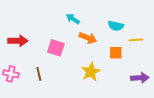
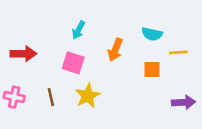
cyan arrow: (73, 19) -> (78, 30), moved, turned -96
orange arrow: (88, 38) -> (115, 50), turned 90
yellow star: (91, 72) -> (88, 96), moved

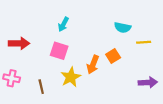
orange arrow: (115, 50) -> (93, 64), moved
orange square: (152, 69) -> (113, 56), moved, turned -32
brown line: (51, 97) -> (41, 87), moved

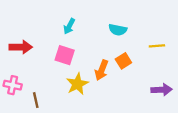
cyan semicircle: (123, 27) -> (118, 30), moved
brown line: (41, 87) -> (36, 100), moved

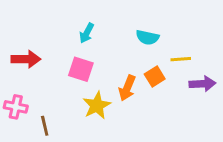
yellow line: (157, 46) -> (181, 59), moved
purple arrow: (162, 90) -> (202, 84), moved

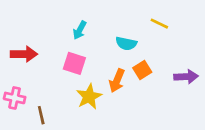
cyan semicircle: (147, 37) -> (126, 43), moved
yellow line: (181, 59) -> (159, 24), moved, turned 30

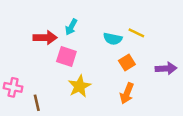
yellow line: (159, 24) -> (136, 33), moved
red arrow: (24, 54) -> (45, 38), moved
orange arrow: (117, 81) -> (127, 93), moved

